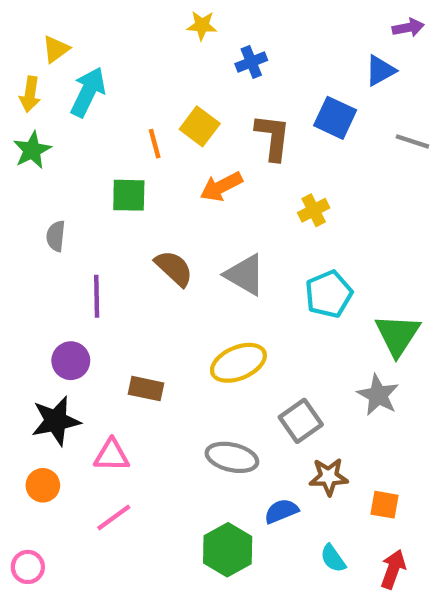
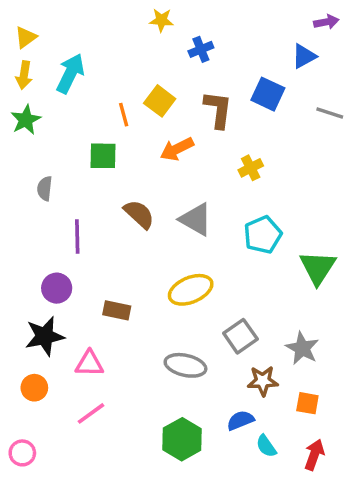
yellow triangle: (56, 49) -> (26, 37), moved
gray star: (378, 395) -> (302, 348), moved
blue semicircle: (281, 511) -> (240, 420), moved

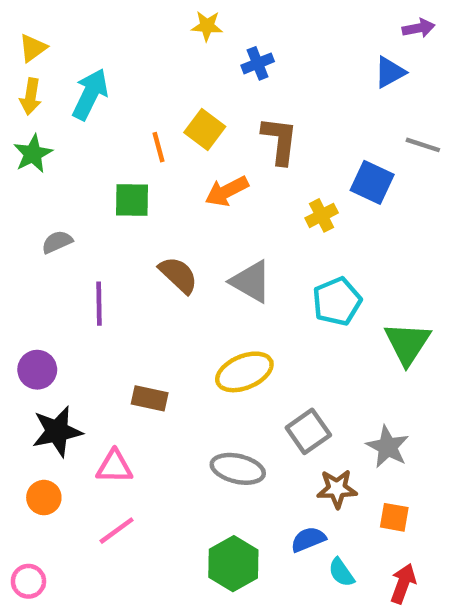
blue square: (268, 94) -> (372, 182), moved
gray semicircle: (45, 188) -> (57, 242), turned 60
purple circle: (57, 288) -> (37, 370), moved

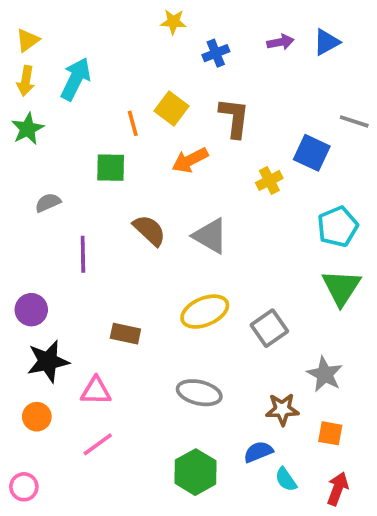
purple arrow: (418, 28) -> (280, 42), moved
blue triangle: (390, 72) -> (327, 42), moved
cyan pentagon: (337, 301) -> (338, 227), moved
gray square: (308, 431) -> (269, 328), moved

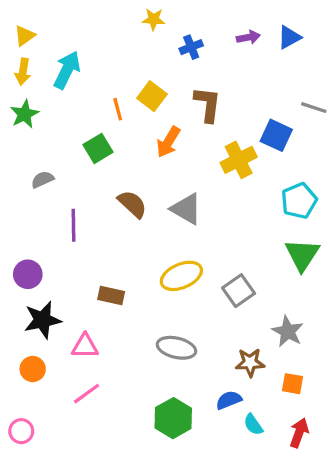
orange arrow: (190, 160) -> (168, 142), turned -32
green square: (111, 168) -> (98, 148), turned -32
yellow cross: (269, 180) -> (239, 160), size x1.5

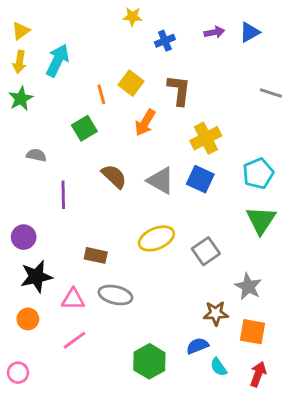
blue square: (276, 135) -> (200, 179), moved
gray semicircle: (42, 179) -> (36, 155), turned 36
gray ellipse: (176, 348) -> (115, 295), moved
orange square: (292, 384) -> (252, 332), size x1.4

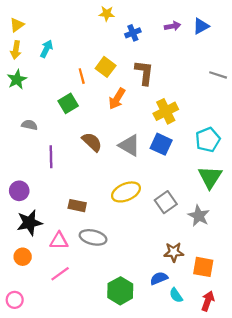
cyan arrow: (58, 60) -> (46, 49), size x0.7
gray star: (248, 286) -> (199, 216), moved

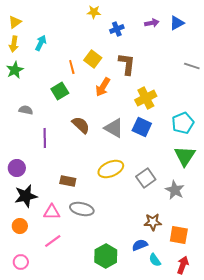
pink circle: (15, 300) -> (21, 262), moved

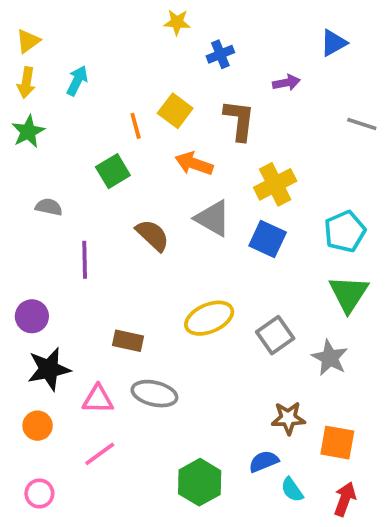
purple arrow: (152, 23) -> (286, 83), moved
orange arrow: (103, 87) -> (194, 164), turned 78
gray triangle: (114, 128) -> (213, 218), moved

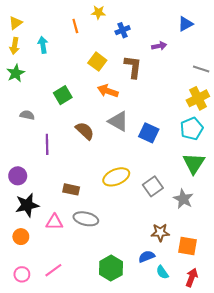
cyan arrow: (77, 81) -> (43, 45), turned -35
orange line: (136, 126) -> (75, 26), moved
yellow cross: (275, 184) -> (198, 98), moved
pink line: (100, 454) -> (53, 270), moved

